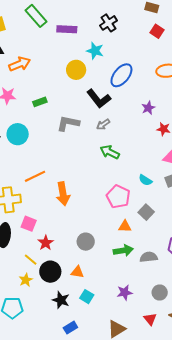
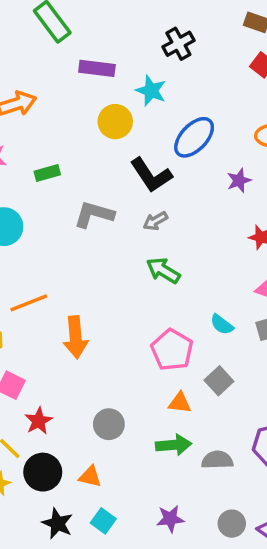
purple rectangle: (67, 29) -> (97, 68), moved
purple star: (148, 108) -> (239, 181), moved

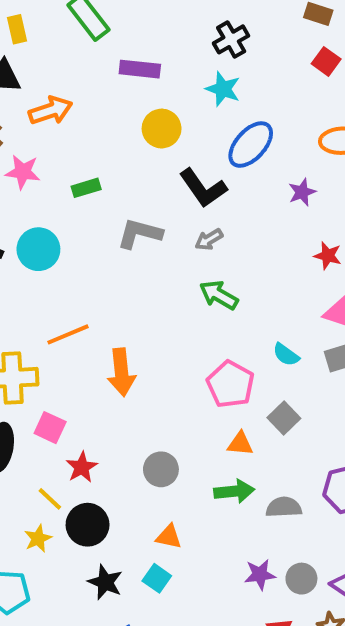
cyan star: (151, 91) -> (223, 89), moved
orange triangle: (90, 477) -> (169, 537), moved
purple star: (170, 519) -> (260, 575), moved

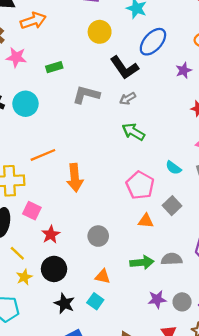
green arrow: (234, 491) -> (142, 262), moved
yellow line: (50, 499) -> (17, 253), moved

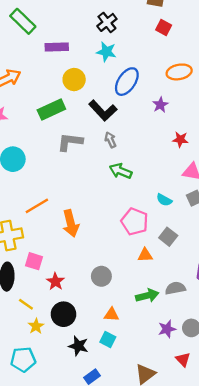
green rectangle: (54, 67) -> (51, 109), moved, size x1.6
gray arrow: (128, 99) -> (110, 140), turned 105

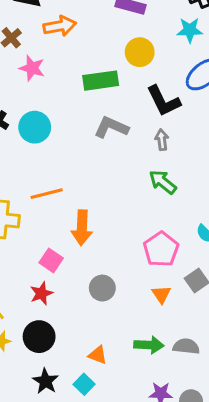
cyan star: (106, 52) -> (190, 30), turned -30
orange triangle: (145, 255) -> (161, 294), turned 42
pink square: (34, 261) -> (51, 260), moved
gray circle: (101, 276) -> (102, 288), moved

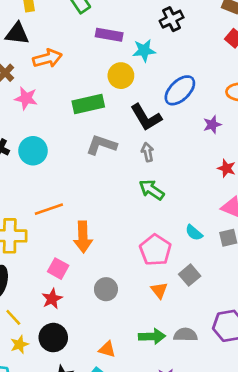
cyan star: (190, 30) -> (144, 51), moved

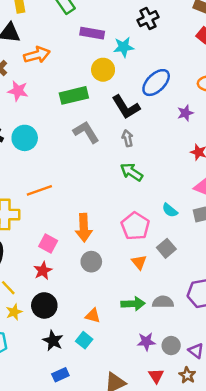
gray L-shape: (101, 145) -> (86, 132), turned 40
orange arrow: (83, 237) -> (84, 228), moved

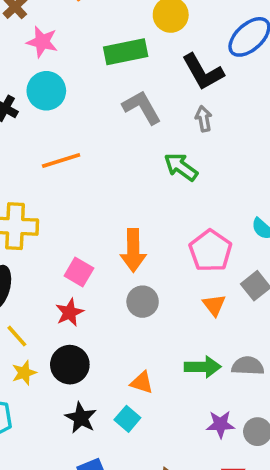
cyan circle: (25, 138) -> (46, 91), moved
green arrow: (131, 172) -> (181, 167), moved
orange line: (39, 190) -> (61, 161), moved

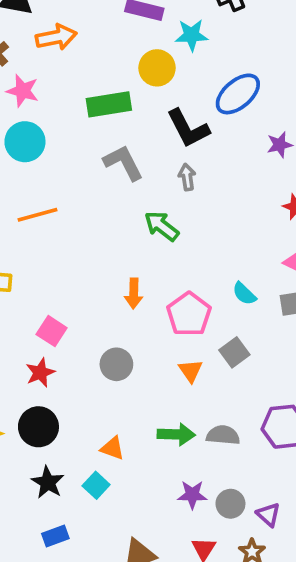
orange arrow: (133, 250) -> (134, 294), moved, size x0.7

